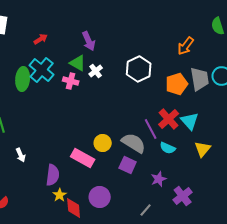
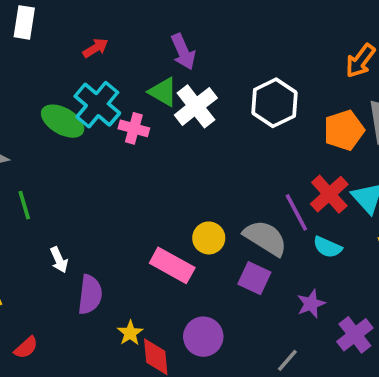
white cross: (96, 71) -> (196, 106), size x1.6
green ellipse: (23, 79) -> (63, 121), turned -65
pink cross: (71, 81) -> (134, 128), moved
purple semicircle: (53, 175) -> (90, 295), moved

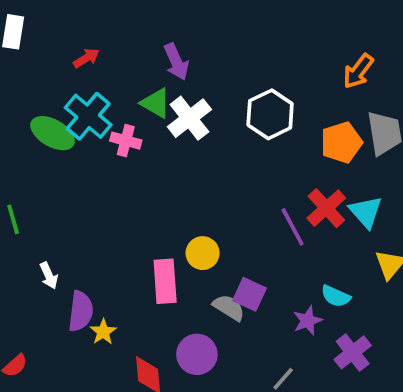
gray semicircle: (265, 238) -> (229, 307), moved, size x0.7
cyan semicircle: (327, 247) -> (336, 296), moved
pink rectangle: (172, 265) -> (165, 281), turned 57
yellow star: (130, 333) -> (103, 332), moved

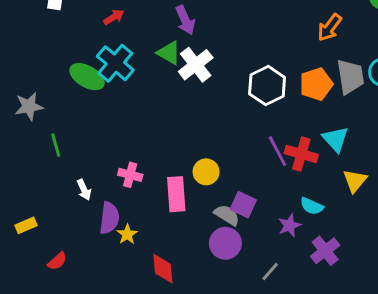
white hexagon: (270, 114) -> (267, 86), moved
pink cross: (126, 141) -> (130, 175), moved
red cross: (326, 208) -> (301, 154), moved, turned -32
purple circle: (197, 354) -> (225, 243), moved

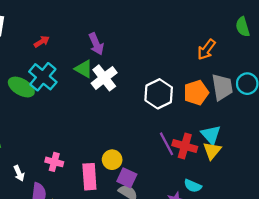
yellow triangle: (355, 181) -> (212, 151), moved
purple square: (243, 205) -> (127, 178), moved

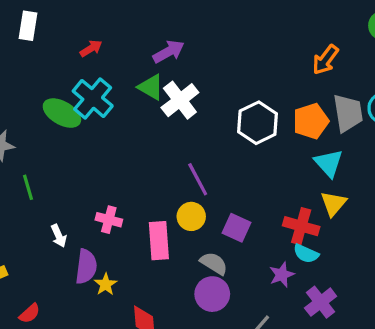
purple arrow: (96, 44) -> (169, 52), turned -95
cyan triangle: (211, 135) -> (329, 163), moved
purple line: (167, 144) -> (198, 179), moved
red cross: (185, 146) -> (301, 226), moved
purple square: (127, 178) -> (236, 228), moved

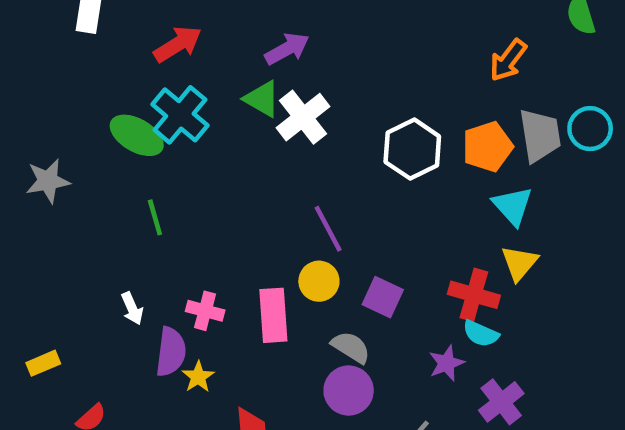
red arrow: (91, 48) -> (178, 44), size x1.5
green line: (28, 187) -> (155, 217), moved
pink cross: (109, 220) -> (205, 311), moved

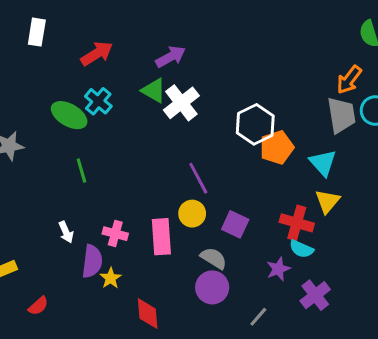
orange arrow: (508, 60) -> (349, 80), moved
cyan cross: (180, 115) -> (98, 101), size x0.7
orange pentagon: (488, 147) -> (277, 147), moved

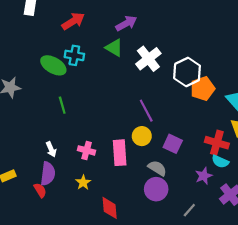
cyan cross: (98, 101) -> (74, 55), turned -30
white cross: (181, 103) -> (148, 59), moved
purple semicircle: (92, 261) -> (48, 174), moved
red semicircle: (38, 306) -> (40, 190), moved, turned -80

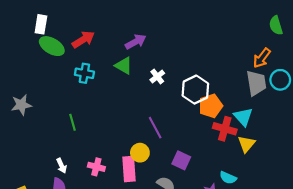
white cross: (148, 59) -> (157, 77), size x0.6
green ellipse: (53, 65) -> (52, 46), moved
yellow circle: (142, 136) -> (140, 153), moved
red cross: (217, 143) -> (225, 129), moved

